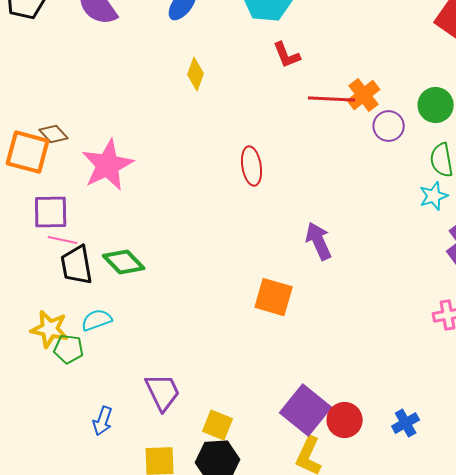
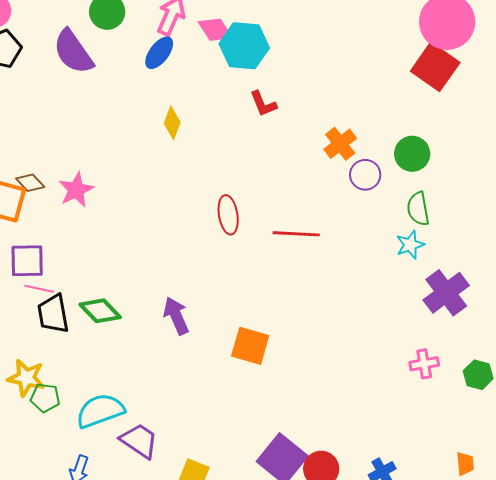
red line: (332, 99) -> (296, 234), moved
pink star: (108, 165) -> (76, 190), moved, size x0.7
purple arrow: (319, 241) -> (176, 316), moved
cyan semicircle: (97, 320) -> (100, 411), moved, size x1.6
purple trapezoid: (163, 392) -> (139, 441), turned -30

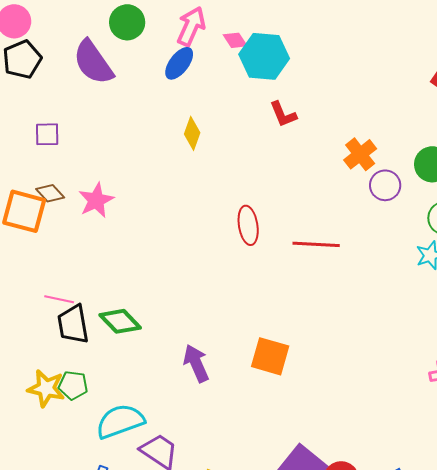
pink diamond: (215, 30) -> (235, 40), size x0.7
purple square: (27, 261) -> (47, 134), moved, size x0.7
purple arrow: (176, 316) -> (196, 363), moved
green pentagon: (45, 398) -> (73, 385), moved

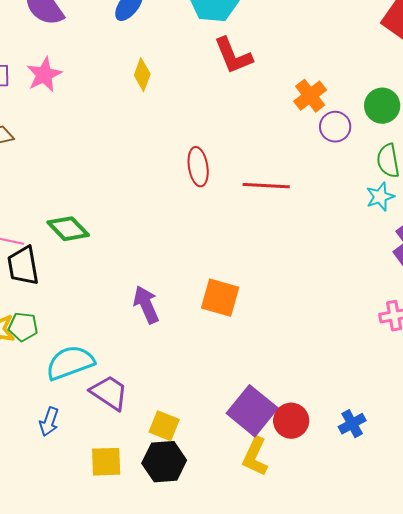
red L-shape: (283, 114) -> (233, 56), size x1.4
pink star: (96, 200) -> (44, 75), moved
green diamond: (120, 321) -> (68, 229), moved

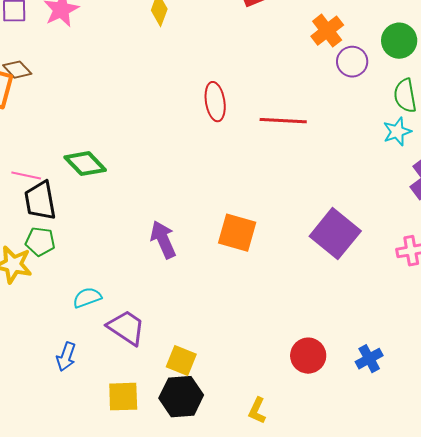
green pentagon: (23, 327) -> (40, 242), moved
cyan semicircle: (70, 363) -> (87, 298), size x0.6
purple square: (252, 411) -> (335, 234), moved
yellow L-shape: (255, 457) -> (257, 411), moved, size x0.7

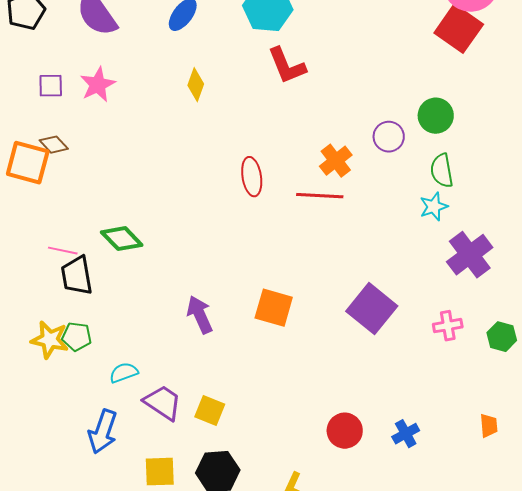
orange cross: (327, 31) -> (336, 161), moved
green pentagon: (40, 242) -> (77, 337), moved
blue arrow: (66, 357) -> (103, 432), size x1.5
yellow square: (181, 361) -> (210, 411), moved

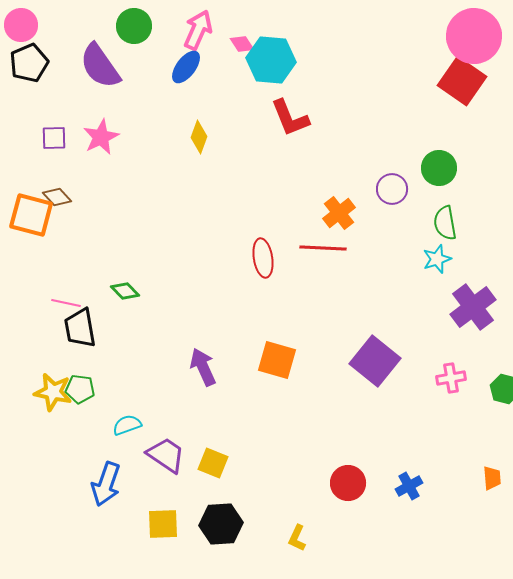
red ellipse: (252, 177) -> (263, 258), moved
green diamond: (122, 239) -> (125, 291), size x0.7

